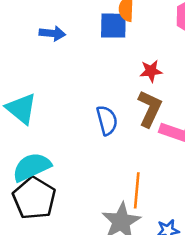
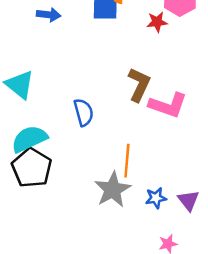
red star: (151, 71) -> (157, 22), moved
blue semicircle: (107, 120) -> (84, 112), moved

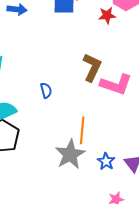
blue semicircle: (84, 112) -> (46, 90), size x0.7
blue star: (156, 198) -> (106, 161), turned -30

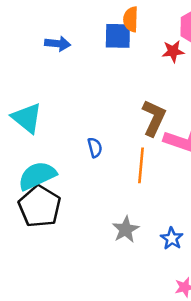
orange line: (82, 130) -> (141, 165), moved
gray star: (70, 154) -> (126, 230), size x0.7

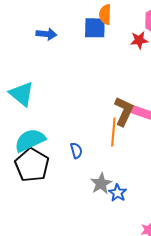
brown L-shape: (154, 118) -> (124, 111), moved
blue semicircle: (95, 147) -> (76, 151), moved
blue star: (172, 239) -> (118, 193), moved

